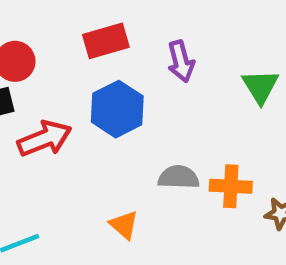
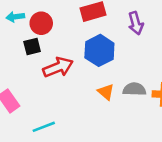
orange triangle: (124, 225) -> (106, 92), moved

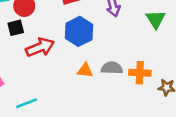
orange triangle: (106, 92) -> (85, 70), turned -35

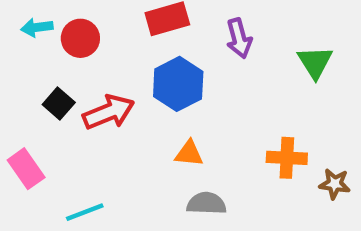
black square: (16, 28) -> (59, 103), moved, turned -35
gray semicircle: (112, 68) -> (206, 203), moved

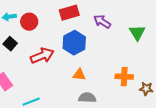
purple arrow: (239, 38) -> (102, 22), turned 138
black square: (59, 103) -> (10, 44), moved

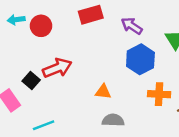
blue hexagon: (74, 43) -> (140, 59), moved
black square: (10, 44) -> (31, 80), moved

